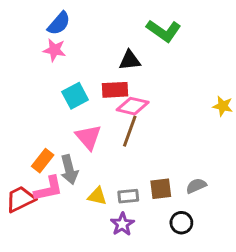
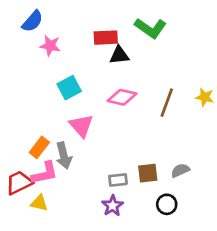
blue semicircle: (59, 23) -> (33, 21), moved
red rectangle: (115, 90) -> (106, 38), moved
brown line: (130, 131) -> (167, 103), moved
yellow triangle: (97, 196) -> (39, 203), moved

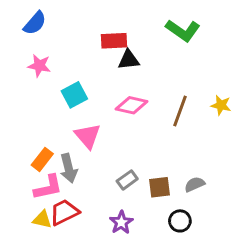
green L-shape: (150, 28) -> (183, 30), moved
pink star: (50, 46) -> (39, 66), moved
gray rectangle: (118, 180) -> (127, 180), moved, turned -30
red trapezoid: (19, 183) -> (64, 212), moved

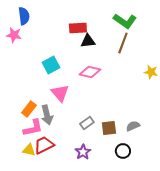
blue semicircle: (35, 23) -> (24, 16), turned -48
pink star: (39, 66) -> (14, 35), moved
brown line: (180, 111) -> (123, 43), moved

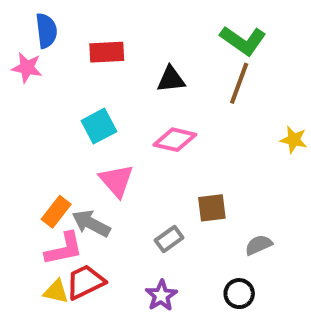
red rectangle: (78, 28) -> (107, 52), moved
gray arrow: (47, 115) -> (91, 223), turned 132
brown square: (109, 128) -> (212, 208), moved

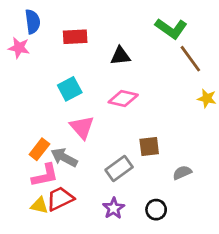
brown line: (239, 83) -> (190, 59), moved, turned -56
gray rectangle: (169, 239) -> (119, 168), size x1.4
black circle: (239, 294) -> (156, 210), moved

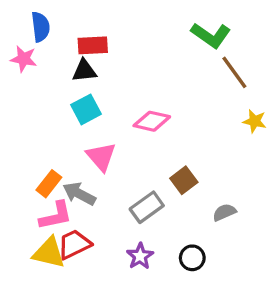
black triangle: (120, 56) -> (84, 71), moved
brown square: (149, 147) -> (184, 180), turned -30
yellow triangle: (39, 206) -> (49, 253), size x1.5

